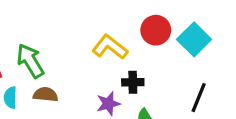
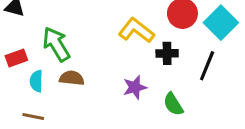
black cross: (133, 82) -> (167, 53), moved
black line: (199, 98) -> (207, 66), moved

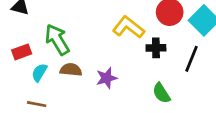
cyan semicircle: (36, 81) -> (39, 73), turned 30
purple star: (135, 87) -> (107, 78), moved

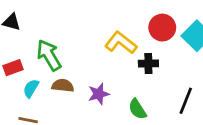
black line: (192, 59) -> (186, 101), moved
green semicircle: (161, 93) -> (137, 109), moved

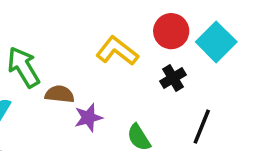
black cross: (148, 63) -> (173, 78), moved, turned -30
brown semicircle: (63, 86) -> (60, 94), moved

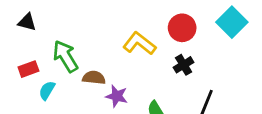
cyan square: (216, 42) -> (232, 22), moved
purple star: (88, 118) -> (117, 96), turned 30

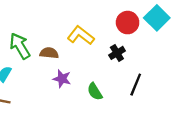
red circle: (182, 28) -> (128, 23), moved
brown semicircle: (94, 78) -> (49, 53), moved

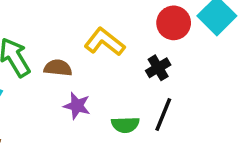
black line: (136, 85) -> (163, 114), moved
green semicircle: (95, 92) -> (125, 125), turned -60

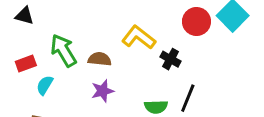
black cross: (158, 68) -> (170, 59), moved, turned -30
purple star: (77, 106) -> (103, 91), moved, turned -30

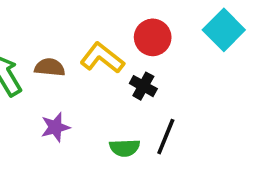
red circle: (196, 21) -> (153, 37), moved
brown semicircle: (100, 59) -> (50, 67), moved

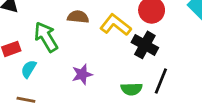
brown semicircle: (50, 67) -> (78, 17), moved
black cross: (143, 86) -> (145, 45), size x1.4

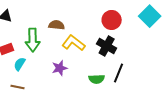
yellow L-shape: (115, 25) -> (74, 43), moved
green arrow: (46, 37) -> (33, 40), turned -150

